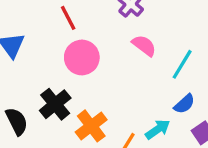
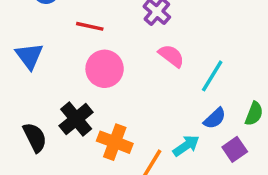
red line: (68, 18) -> (90, 26), turned -50
orange cross: (91, 126) -> (115, 142), turned -32

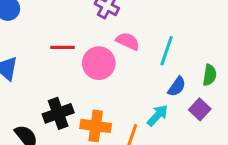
red line: (90, 26) -> (63, 47), moved
pink circle: (105, 69) -> (99, 63), moved
black cross: (76, 119) -> (58, 113), turned 32

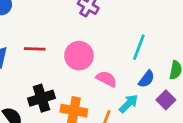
pink semicircle: (128, 41) -> (106, 79), moved
red line: (63, 47) -> (35, 49), moved

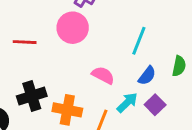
pink circle: (79, 56) -> (73, 28), moved
purple square: (166, 100) -> (155, 105), moved

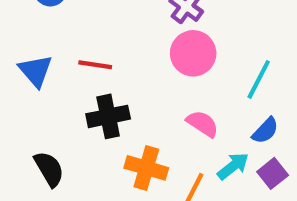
pink circle: (73, 28) -> (193, 53), moved
black cross: (32, 96) -> (108, 116), moved

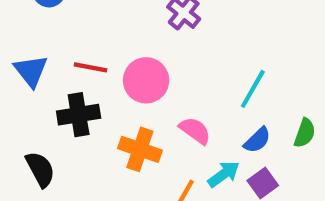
pink circle: (193, 53) -> (146, 80), moved
black cross: (108, 116) -> (79, 115), moved
orange cross: (146, 168) -> (140, 149), moved

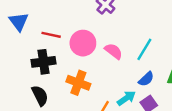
blue triangle: (31, 71) -> (19, 22), moved
pink semicircle: (195, 131) -> (114, 51), moved
black semicircle: (40, 169) -> (40, 96), moved

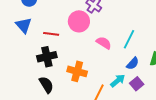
pink circle: (83, 43) -> (79, 21), moved

